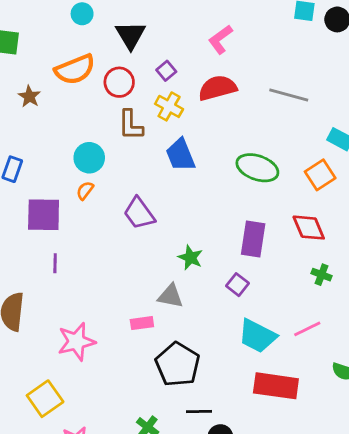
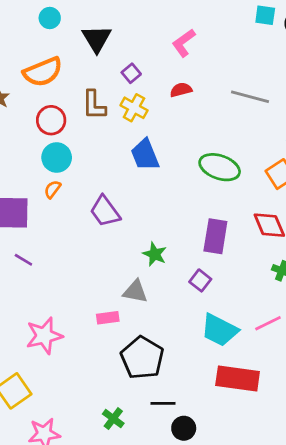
red circle: (119, 82) -> (51, 120), moved
red semicircle: (218, 88) -> (181, 90), size x0.6
brown L-shape: (131, 125) -> (94, 105), moved
purple line: (55, 263) -> (23, 260), turned -60

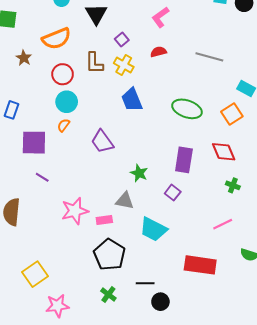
cyan trapezoid: (220, 330) -> (153, 229), moved
pink star: (44, 336) -> (75, 211), moved
black pentagon: (142, 358) -> (109, 255), moved

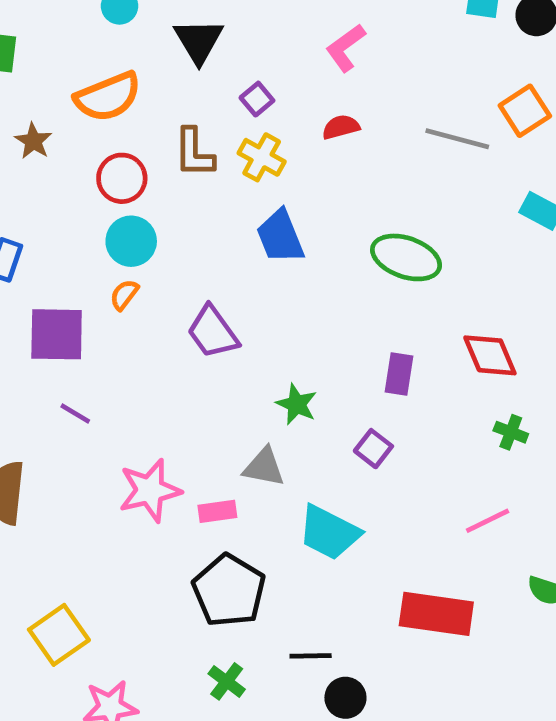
orange square: (232, 114) -> (525, 111), moved
purple rectangle: (184, 160) -> (399, 374), size x0.7

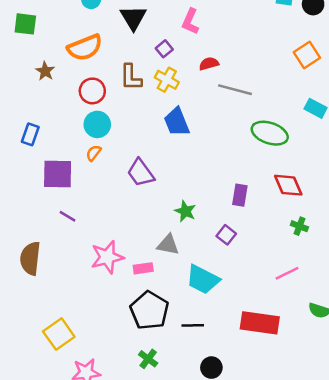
pink L-shape: (345, 48) -> (190, 21), moved, turned -30
gray line: (457, 139) -> (235, 90), moved
green ellipse: (406, 257) -> (270, 133), moved
black line: (311, 656) -> (193, 325), moved

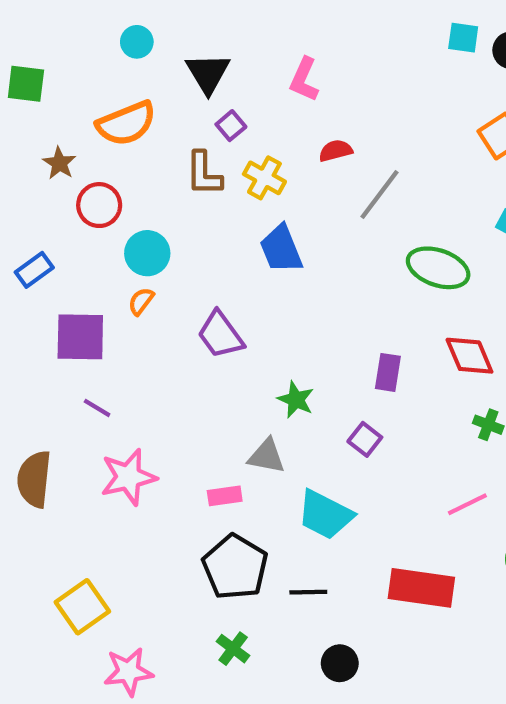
purple square: (164, 49) -> (231, 126), moved
gray line: (235, 90) -> (379, 195), turned -68
red circle: (92, 91) -> (99, 205), moved
blue rectangle: (30, 134) -> (34, 270), turned 35
pink star: (107, 257) -> (128, 477), moved

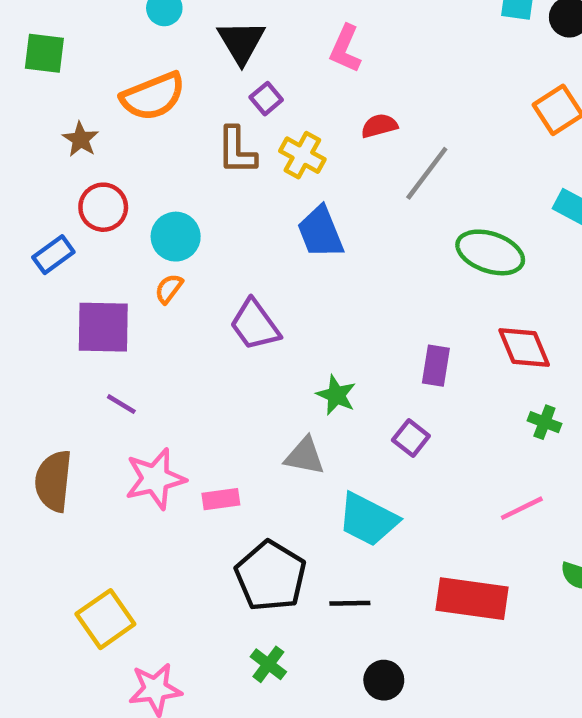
red circle: (99, 205) -> (103, 207), moved
pink rectangle: (225, 496) -> (221, 499), moved

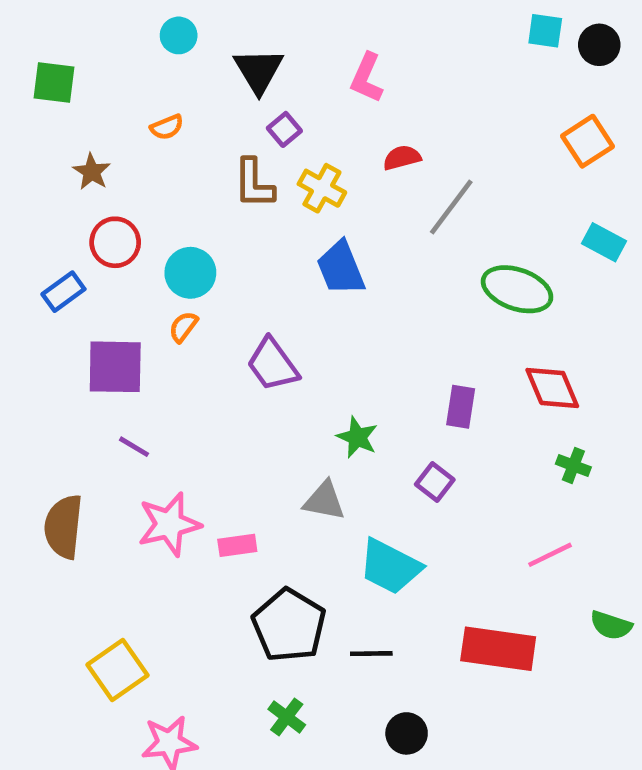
orange semicircle: (153, 96) -> (167, 127), size x0.5

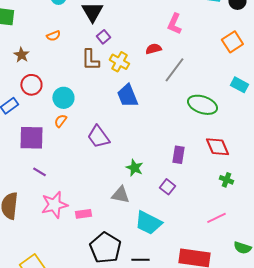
pink L-shape: (367, 78) -> (174, 24), moved

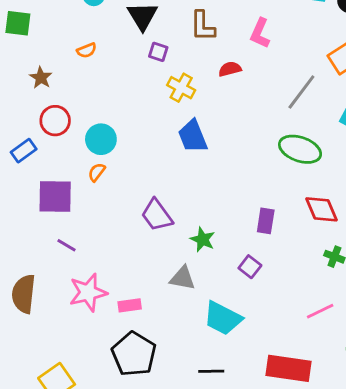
purple square: (103, 37) -> (158, 52), turned -32
brown L-shape: (90, 60) -> (203, 26), moved
gray line: (174, 70) -> (301, 92), moved
purple trapezoid: (98, 137) -> (157, 215), moved
black pentagon: (105, 248) -> (134, 354), moved

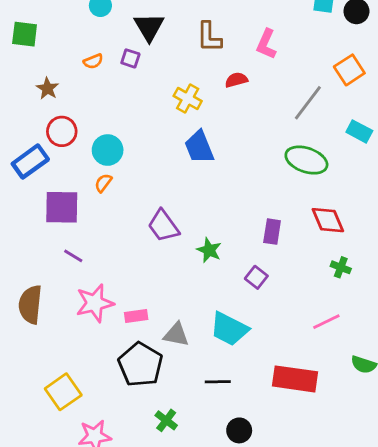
purple square: (158, 52) -> (130, 58), moved
blue rectangle: (24, 151) -> (30, 161), size x1.4
gray triangle: (183, 278) -> (176, 335), moved

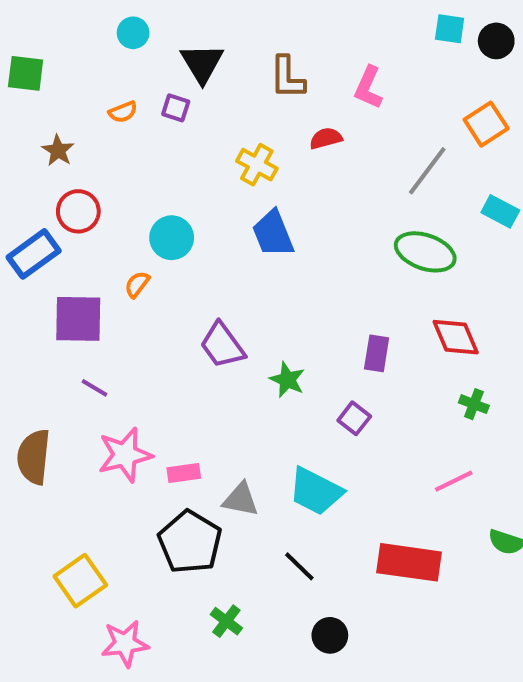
cyan circle: (108, 150) -> (172, 238), moved
black line: (218, 382) -> (299, 566), turned 45

